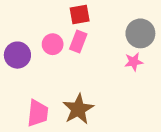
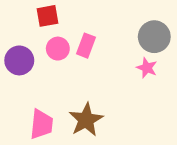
red square: (80, 14) -> (47, 16), moved
pink star: (134, 62) -> (147, 68), turned 30

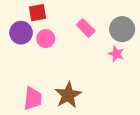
pink rectangle: (86, 46) -> (86, 28), moved, turned -66
purple circle: (19, 60) -> (21, 33), moved

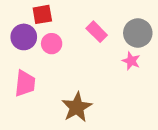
pink trapezoid: (33, 99) -> (25, 83), moved

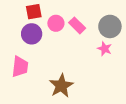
purple circle: (24, 37) -> (32, 34), moved
pink circle: (52, 44) -> (56, 23), moved

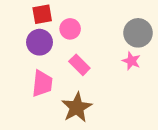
pink rectangle: (77, 25) -> (79, 65), moved
pink trapezoid: (20, 67) -> (42, 83), moved

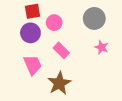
gray circle: (138, 33) -> (94, 18), moved
pink trapezoid: (42, 83) -> (33, 65), turned -30

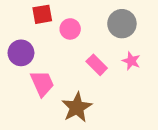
purple circle: (30, 33) -> (21, 53), moved
pink rectangle: (61, 50) -> (97, 65), moved

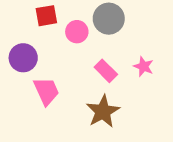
gray circle: (122, 24) -> (109, 19), moved
brown star: (77, 107) -> (103, 111), moved

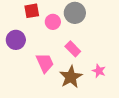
pink star: (144, 66) -> (99, 71), moved
pink trapezoid: (46, 91) -> (45, 63), moved

